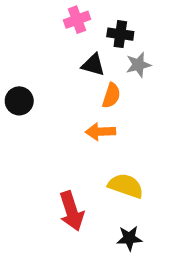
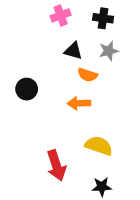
black cross: (120, 34) -> (103, 18), moved
orange semicircle: (111, 95) -> (87, 75), turned 90
black circle: (19, 101) -> (27, 89), moved

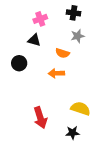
pink cross: (61, 15) -> (40, 19), moved
black triangle: (73, 51) -> (34, 40), moved
yellow semicircle: (99, 146) -> (81, 109), moved

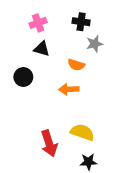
black cross: (73, 13) -> (81, 22), moved
pink cross: (40, 19) -> (38, 23), moved
yellow semicircle: (81, 109) -> (82, 132), moved

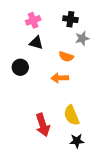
yellow semicircle: (82, 132) -> (72, 115), turned -132

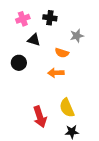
black cross: (70, 19) -> (50, 18), moved
pink cross: (33, 20) -> (23, 19), moved

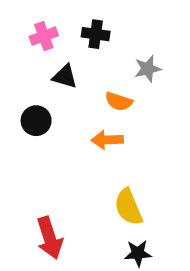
red arrow: (40, 117) -> (50, 238), moved

